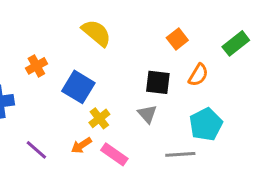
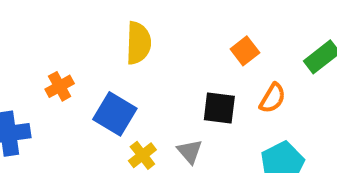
yellow semicircle: (96, 33) -> (138, 43), turned 52
gray triangle: (147, 114) -> (190, 151), moved

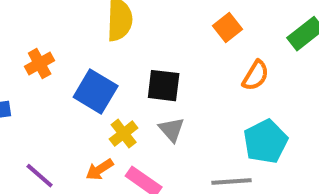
black square: (219, 108) -> (164, 86), moved

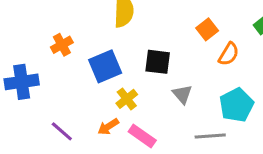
orange square: (228, 28) -> (207, 29), moved
blue square: (96, 92) -> (105, 66), turned 36
gray triangle: (172, 130) -> (182, 94), moved

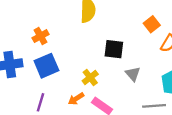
blue square: (105, 66) -> (46, 66), moved
purple line: (62, 131) -> (41, 102), turned 66

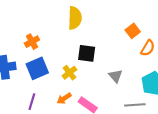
black square: (114, 49) -> (87, 53), moved
yellow cross: (90, 77) -> (69, 73), moved

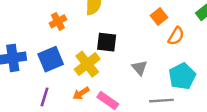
orange cross: (32, 42) -> (58, 21), moved
yellow cross: (69, 73) -> (87, 64), size x1.5

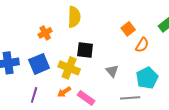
yellow cross: (87, 64) -> (69, 68), turned -30

